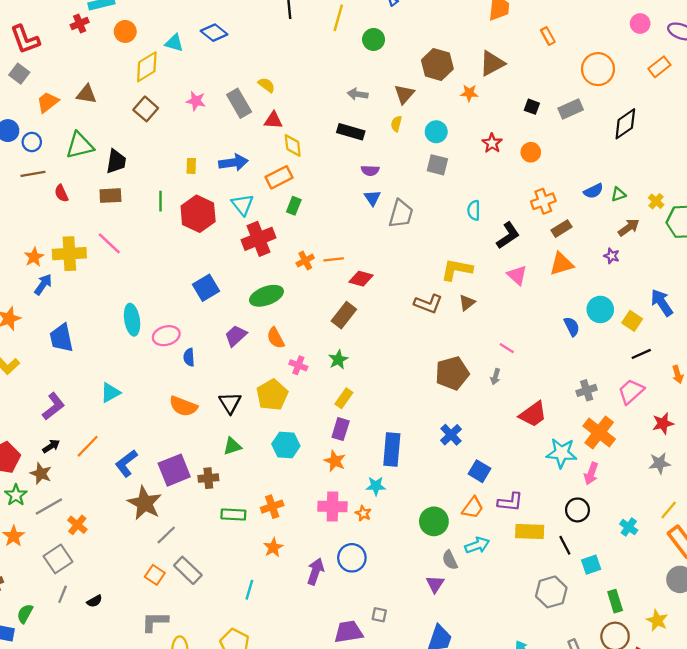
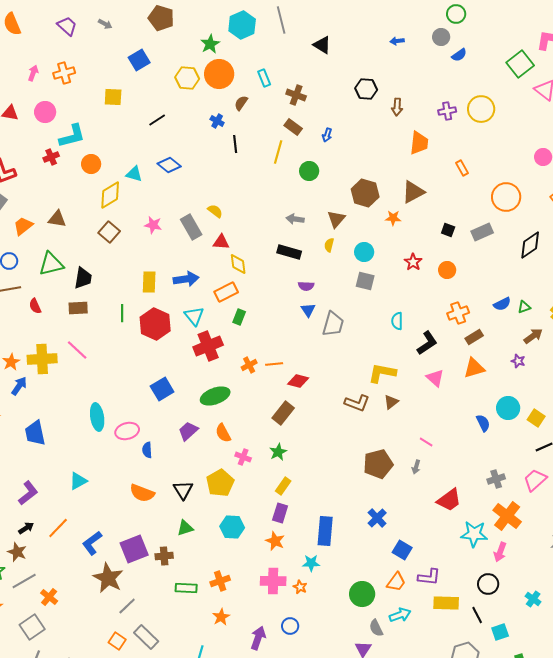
yellow rectangle: (191, 166) -> (149, 282), size x1.5
blue circle: (352, 558) -> (290, 626), size x0.7

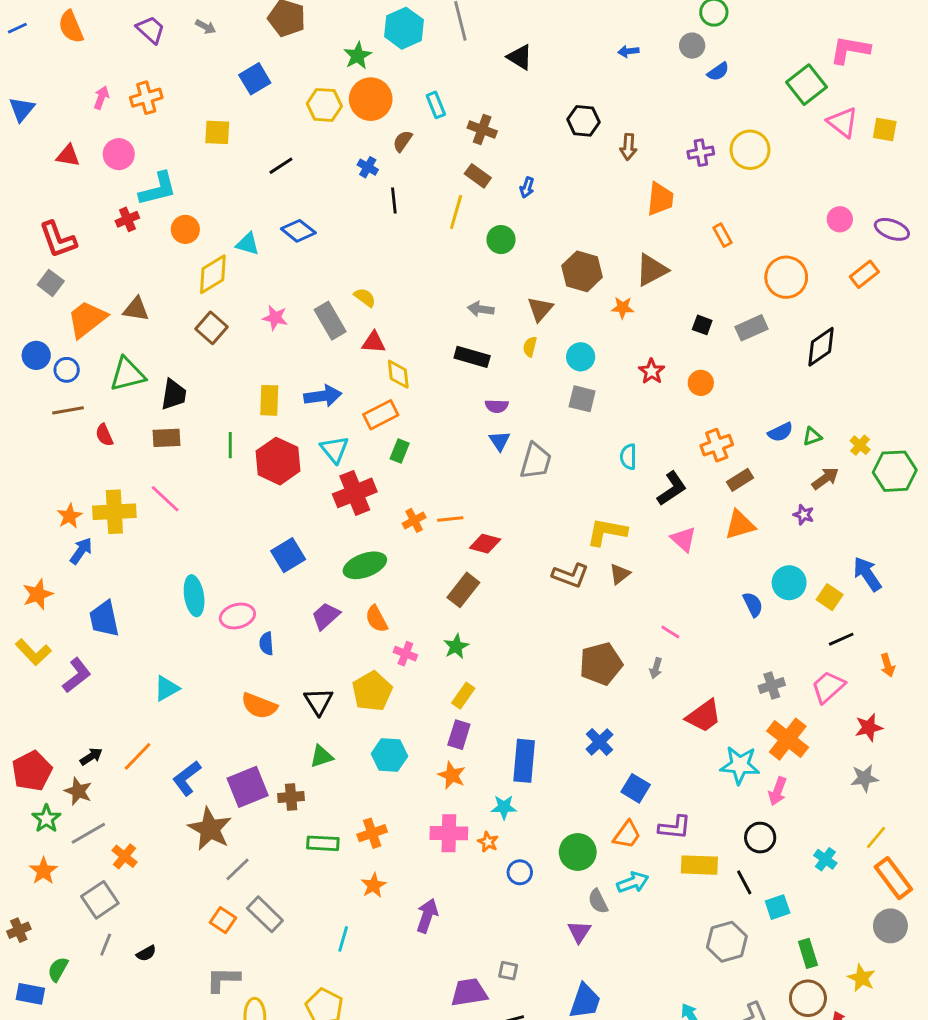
orange trapezoid: (23, 226) -> (87, 319), size x1.4
purple L-shape: (28, 493) -> (77, 675), moved
blue circle: (290, 626) -> (520, 872), moved

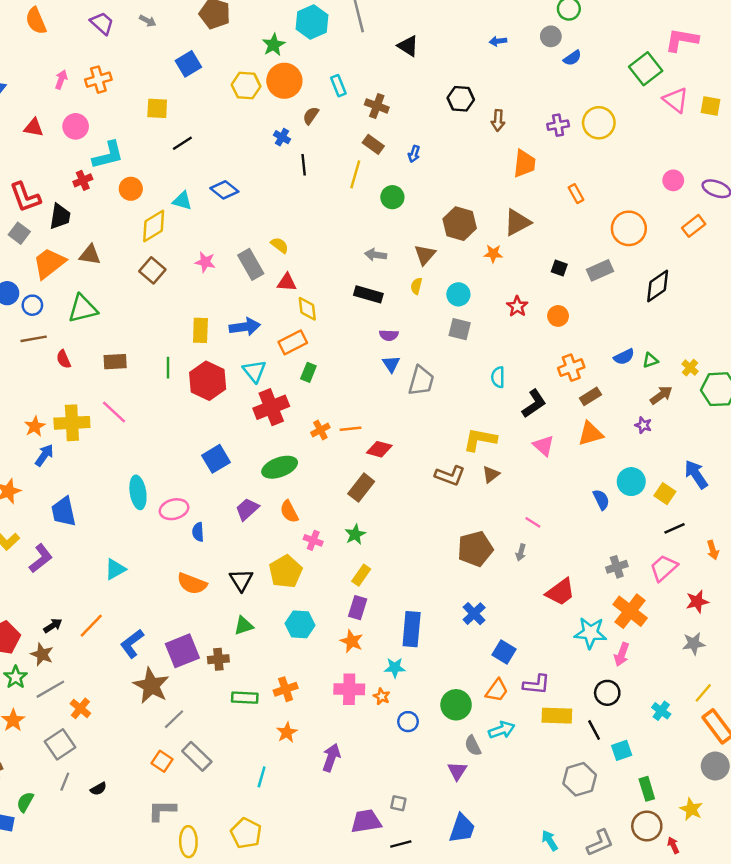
black line: (281, 166) -> (182, 143), moved
black trapezoid: (174, 394) -> (60, 216), moved

